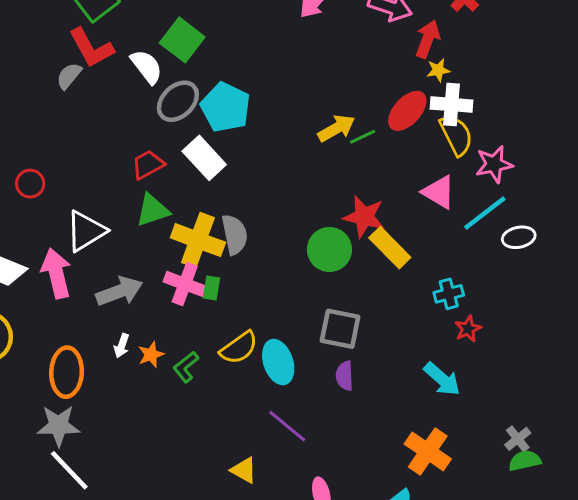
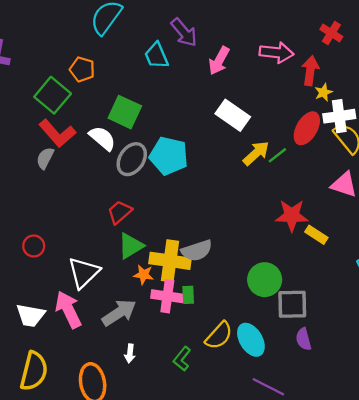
white rectangle: (204, 158) -> (233, 115), moved
gray semicircle: (235, 234) -> (197, 251), turned 96
yellow rectangle: (390, 248) -> (316, 235), size x0.7
green circle: (329, 249) -> (265, 280), moved
orange star: (151, 355) -> (144, 275), moved, turned -30

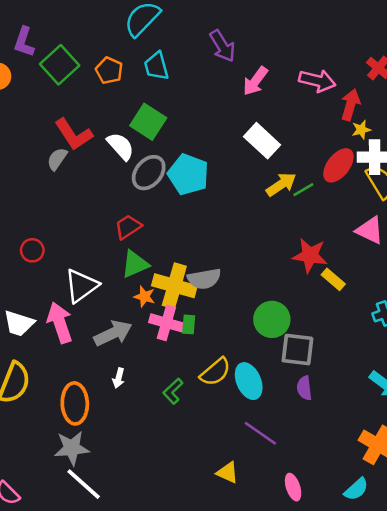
cyan trapezoid: (156, 56) -> (156, 66), moved
green square: (53, 95) -> (60, 65), moved

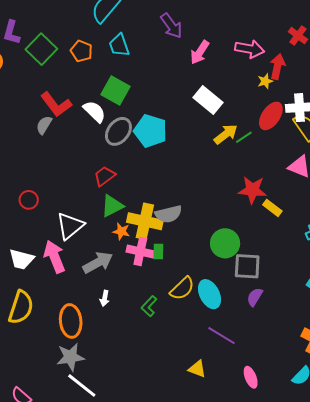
yellow star: (361, 130) -> (265, 81), moved
purple semicircle: (304, 388) -> (255, 297), turned 42

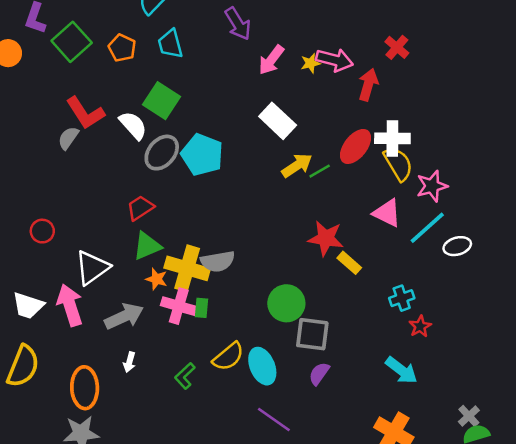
yellow star: (265, 81) -> (310, 63), moved

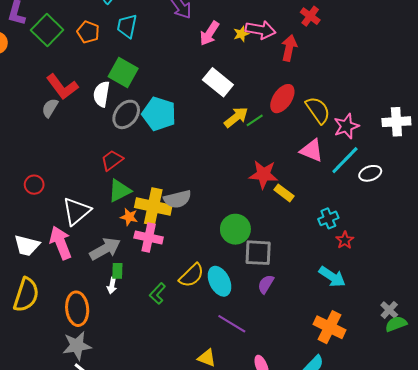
cyan trapezoid: (170, 44) -> (127, 26), turned 30
white semicircle: (133, 125) -> (102, 94), turned -125
white cross: (392, 138) -> (396, 122), moved
green rectangle: (201, 308) -> (117, 271), moved

